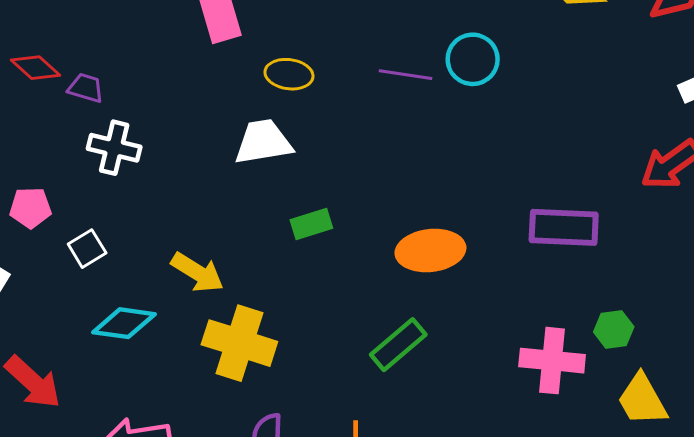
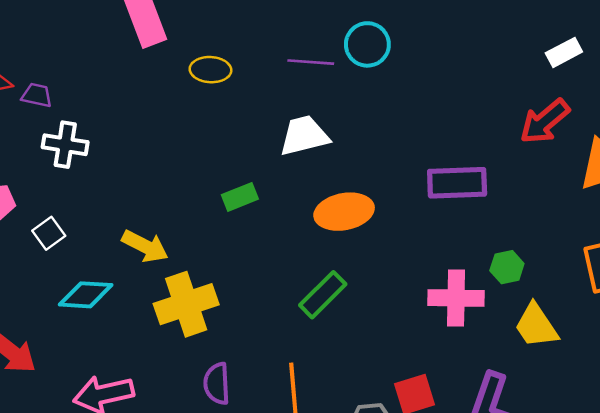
white trapezoid: (263, 142) -> (304, 136), moved
yellow cross: (239, 343) -> (186, 304), turned -32

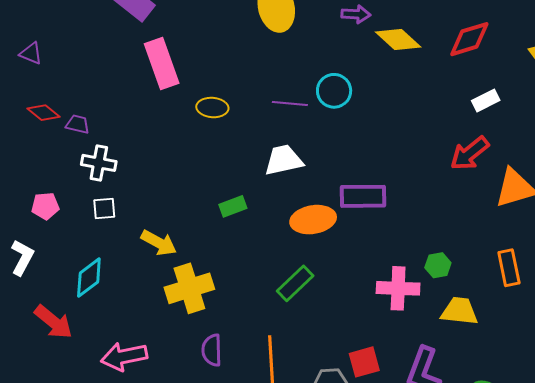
purple rectangle: (457, 183) -> (363, 196), moved
white square: (49, 233) -> (104, 209), moved, turned 30
cyan diamond: (86, 295) -> (89, 278), moved, turned -42
yellow trapezoid: (536, 326) -> (459, 311), turned 129

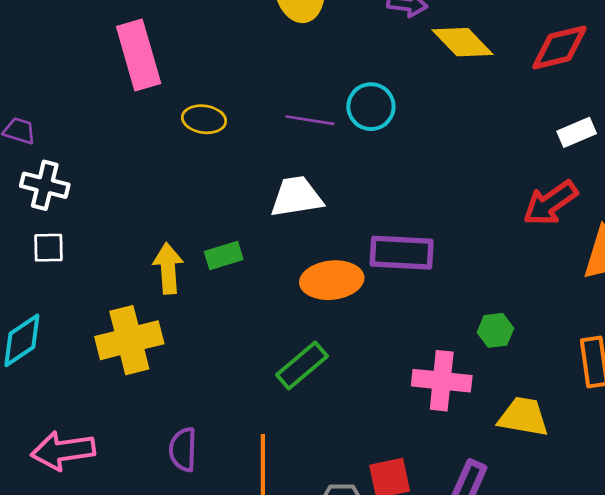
yellow arrow: (159, 243) -> (168, 268), moved, turned -126
green hexagon: (438, 265) -> (495, 330), moved
yellow cross: (189, 288) -> (129, 340), moved

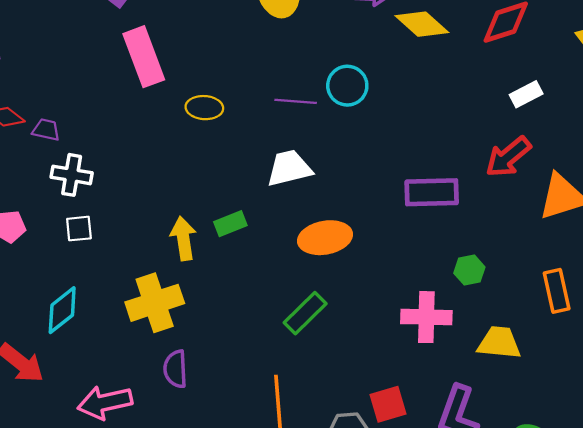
purple rectangle: (402, 253) -> (432, 192), moved
purple semicircle: (183, 449) -> (175, 369), moved

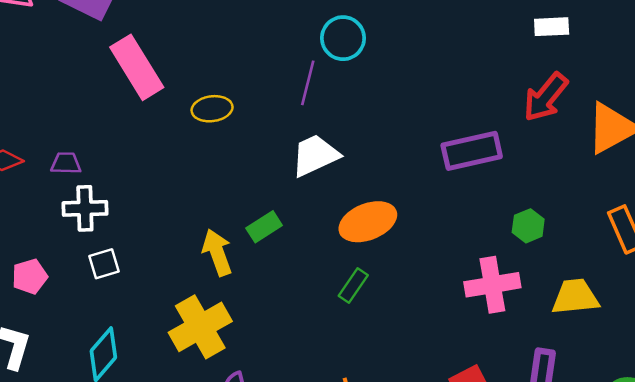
cyan circle: (347, 86) -> (343, 38), moved
white rectangle: (526, 94) -> (552, 27), turned 36
purple line: (296, 101) -> (308, 83), turned -69
purple trapezoid: (46, 130) -> (66, 163), moved
green rectangle: (305, 313) -> (353, 286), moved, size x0.7

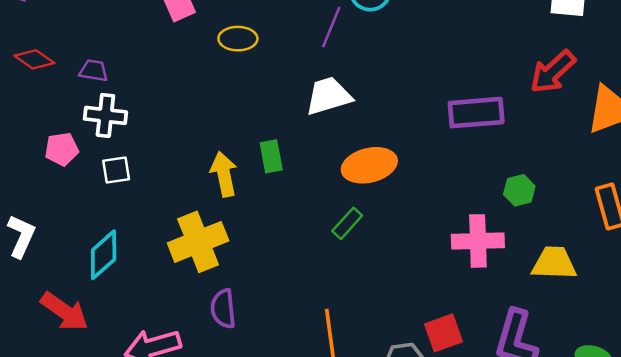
green rectangle: (264, 227) -> (271, 156), turned -76
pink pentagon: (30, 276) -> (62, 149), moved

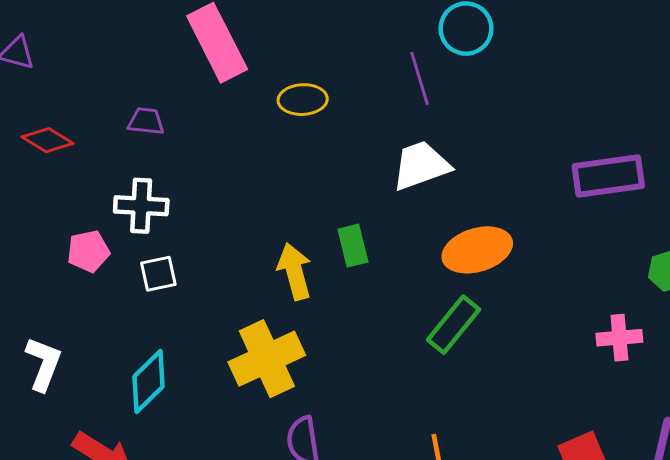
purple line: (331, 27) -> (420, 78), turned -36
purple trapezoid: (94, 71) -> (146, 121), moved
green rectangle: (347, 223) -> (453, 325), size x1.4
pink cross: (478, 241) -> (619, 338), size x0.7

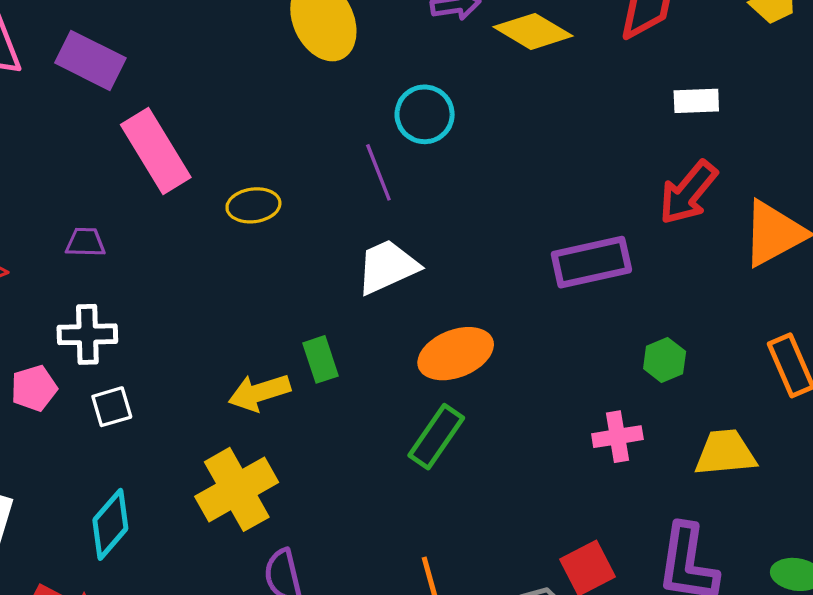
yellow arrow: (295, 271) -> (259, 393), turned -88

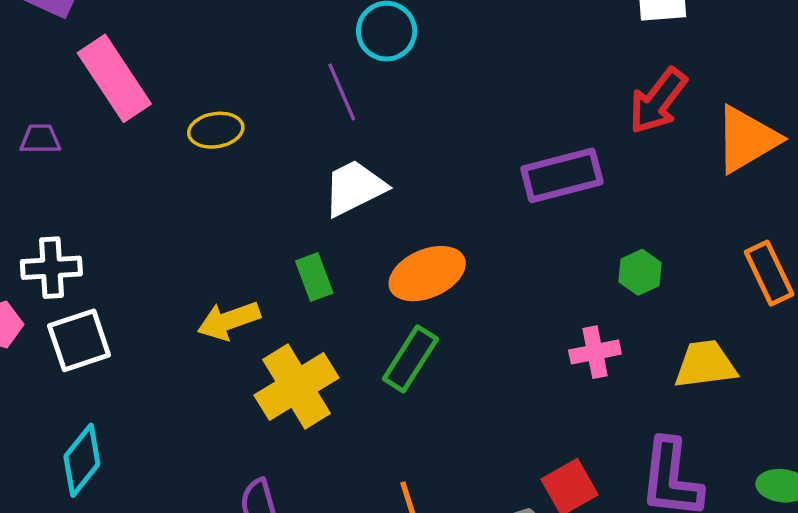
purple trapezoid: (85, 242) -> (40, 139), moved
green rectangle: (320, 359) -> (314, 277), moved
white square: (112, 407) -> (79, 340), size x1.5
yellow cross: (237, 489) -> (296, 387), moved

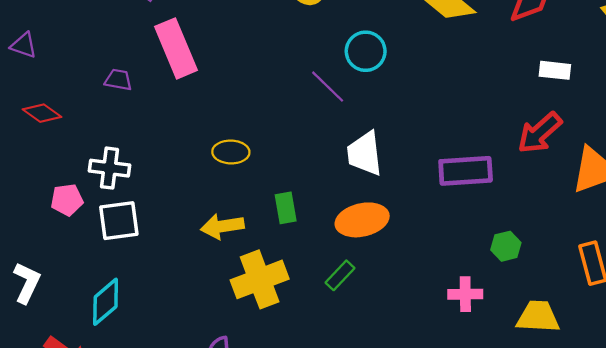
purple line: (342, 92) -> (328, 87), turned -33
yellow ellipse: (216, 130) -> (231, 152), moved
white trapezoid: (354, 188) -> (365, 154), moved, turned -81
green rectangle: (410, 359) -> (340, 275), size x0.7

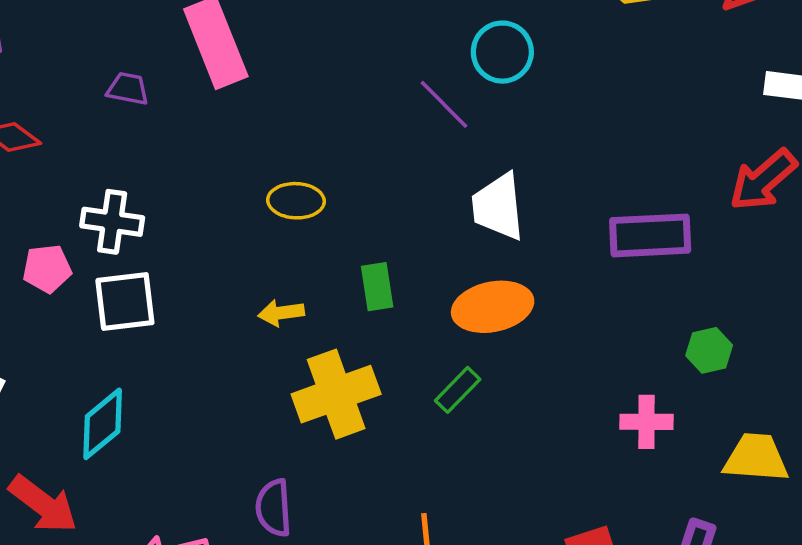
yellow arrow: (222, 226) -> (281, 313), size x0.7

